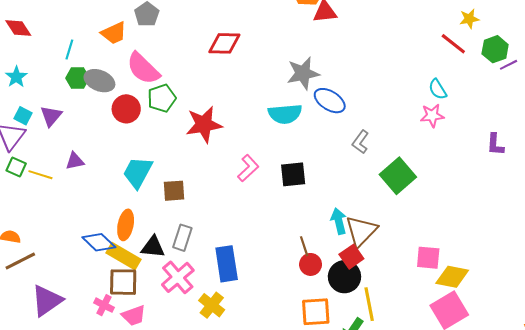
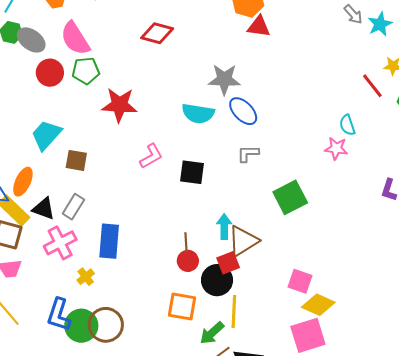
gray L-shape: (360, 142) -> (248, 154), moved, turned 40
yellow cross: (212, 305) -> (86, 277), size x0.7

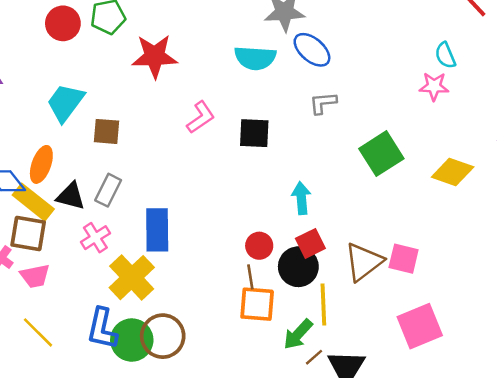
brown triangle: (243, 241) -> (364, 262), moved
brown line: (186, 242) -> (250, 277), moved
pink cross: (60, 243) -> (95, 238), size x0.7
yellow cross: (86, 277) -> (132, 278), size x2.0
yellow diamond: (318, 305) -> (453, 172), moved

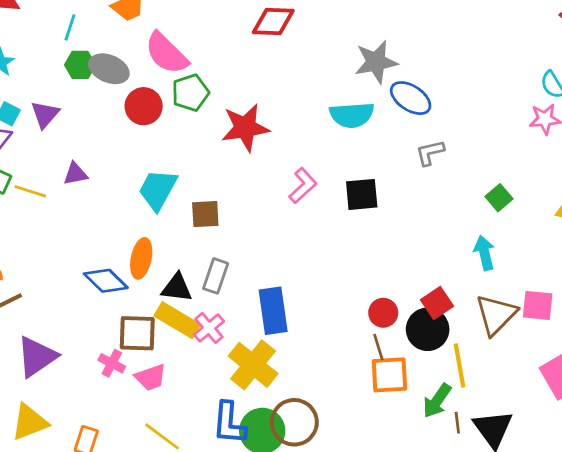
green square: (381, 154) -> (499, 198), size x0.6
cyan arrow: (301, 198) -> (484, 253), moved
yellow rectangle: (33, 202) -> (177, 320), moved
brown line: (314, 357) -> (457, 423), turned -48

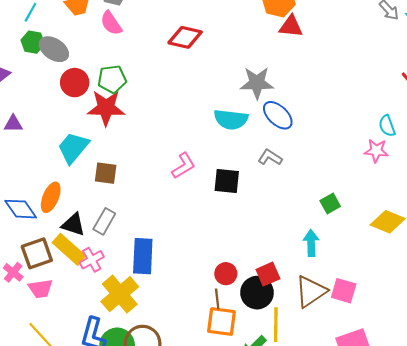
pink semicircle: (166, 53) -> (111, 23), moved, size x0.7
red star: (245, 128) -> (106, 108), moved
gray L-shape: (430, 153) -> (270, 157), moved, turned 35
brown square: (137, 333) -> (37, 253), turned -32

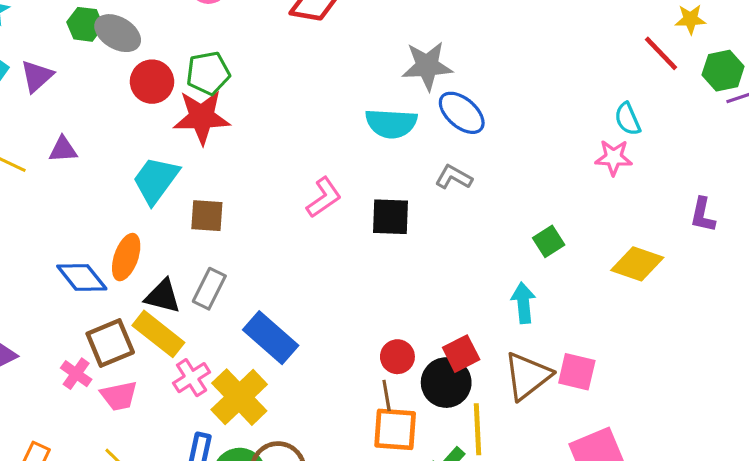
blue rectangle: (143, 256) -> (271, 338), turned -48
pink cross: (92, 260) -> (192, 378), moved

